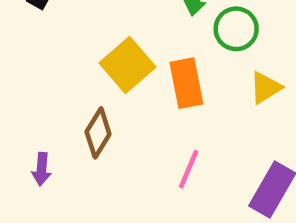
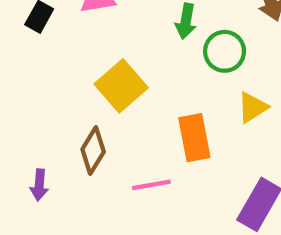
orange rectangle: (186, 83) -> (194, 138), moved
pink line: (189, 169) -> (151, 185), moved, turned 57

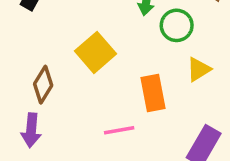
brown diamond: (93, 150) -> (43, 85), moved
purple arrow: (39, 185) -> (31, 130), size x1.4

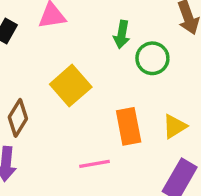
yellow triangle: (199, 69) -> (175, 126), moved

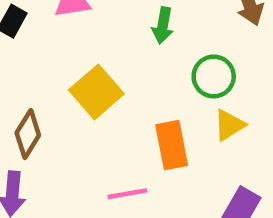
green circle: (152, 58) -> (214, 76), moved
yellow triangle: (175, 126) -> (229, 125), moved

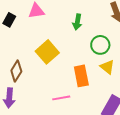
yellow triangle: (229, 125) -> (107, 67), turned -49

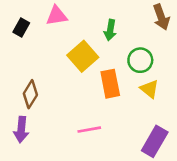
yellow square: (47, 52) -> (83, 56), moved
orange rectangle: (81, 76) -> (110, 84), moved

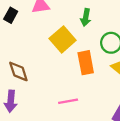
brown diamond: (30, 94) -> (18, 71), turned -50

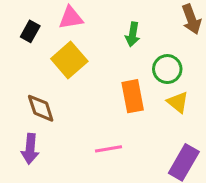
yellow square: (63, 39) -> (69, 60), moved

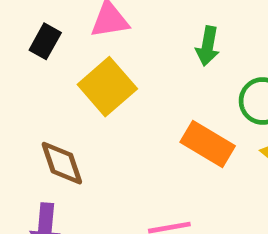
orange rectangle: (133, 96) -> (208, 144), turned -48

